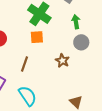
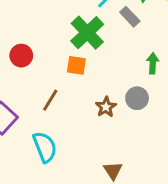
green arrow: (76, 22) -> (153, 63), moved
gray circle: (81, 42) -> (137, 98), moved

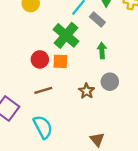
red circle: (21, 56) -> (40, 59), moved
green arrow: (153, 63) -> (102, 51), moved
brown line: (50, 100) -> (43, 90), turned 48

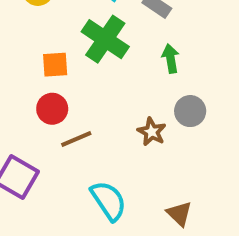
red circle: (40, 59) -> (52, 109), moved
orange square: (60, 61) -> (55, 65), moved
cyan semicircle: (43, 127) -> (109, 201), moved

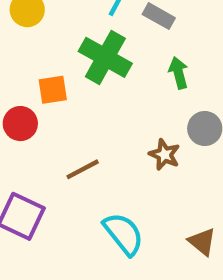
red circle: (52, 109) -> (20, 124), moved

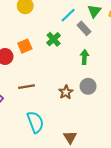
green cross: (105, 57) -> (54, 39), size x0.6
orange square: (53, 90) -> (25, 46), turned -32

